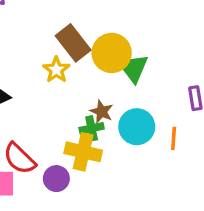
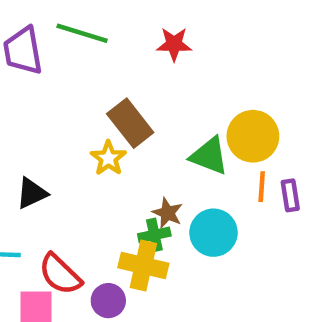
yellow circle: (112, 53) -> (253, 136), moved
green triangle: (133, 68) -> (209, 156), turned -32
orange line: (174, 138) -> (262, 187), moved

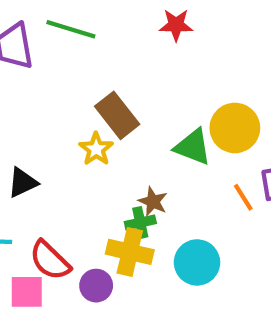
red star: (174, 44) -> (176, 25), moved
orange line: (262, 187) -> (243, 197), moved, turned -36
cyan circle: (213, 233) -> (197, 262), moved

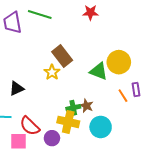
brown star: (153, 202) -> (86, 106), moved

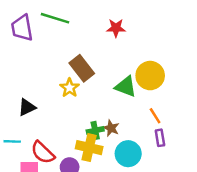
red star: (90, 12) -> (116, 28), moved
purple rectangle: (136, 89) -> (160, 138), moved

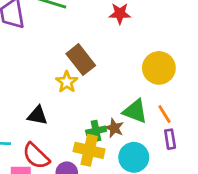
green triangle: (126, 87) -> (135, 111), moved
black triangle: (27, 107) -> (37, 115), moved, turned 36

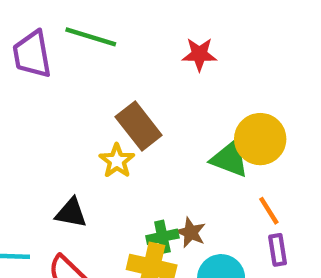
green triangle: (135, 111) -> (230, 159), moved

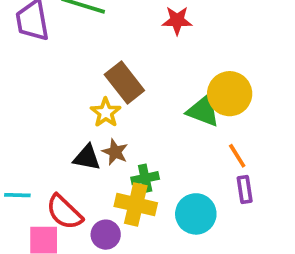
black triangle: (71, 213) -> (87, 158), moved
brown star: (191, 232) -> (115, 152), moved

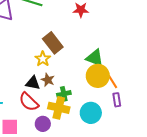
yellow circle: (230, 94) -> (98, 76), moved
red semicircle: (64, 212) -> (29, 102), moved

